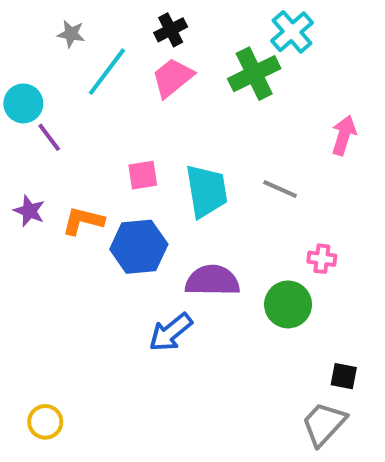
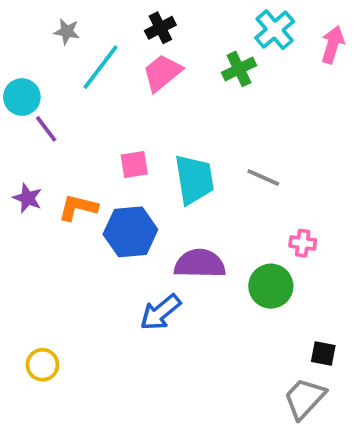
green cross: (254, 74) -> (239, 69), size x0.7
pink arrow: (344, 135) -> (333, 45), moved
yellow circle: (45, 422) -> (42, 365), moved

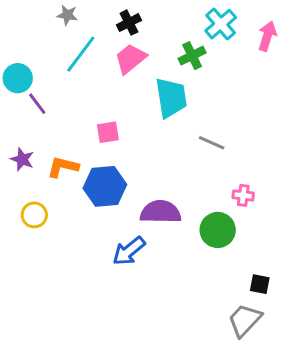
gray star: (67, 32) -> (67, 15), moved
cyan trapezoid: (194, 179) -> (171, 98), moved
yellow circle: (42, 365) -> (34, 215), moved

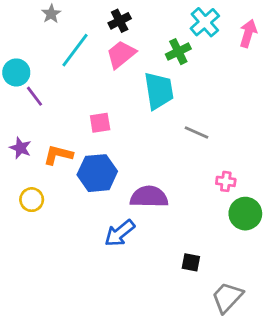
gray star: (67, 15) -> (51, 14), moved, turned 30
green circle: (218, 230) -> (245, 214), moved
black square: (260, 284) -> (191, 262), moved

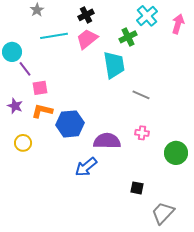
cyan line: (75, 50) -> (54, 36), turned 44
pink square: (100, 123) -> (40, 88), moved
pink cross: (226, 181) -> (142, 133), moved

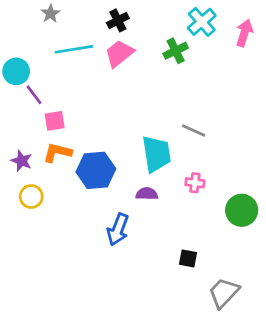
cyan trapezoid: (114, 65) -> (156, 154), moved
purple star: (15, 106) -> (22, 161), moved
purple semicircle: (107, 141) -> (147, 194), size x0.6
blue arrow: (86, 167) -> (118, 230), turned -30

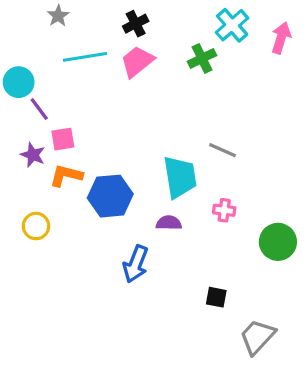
purple star: (22, 161) -> (33, 155), moved

